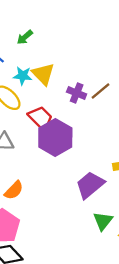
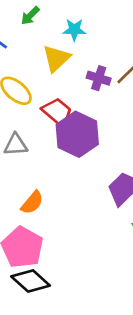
yellow triangle: (43, 74) -> (56, 58), turned 35
cyan star: (23, 76) -> (74, 30), moved

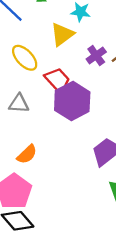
purple cross: (99, 78) -> (96, 56), turned 30

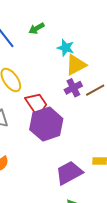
yellow triangle: (62, 34) -> (76, 65), moved

